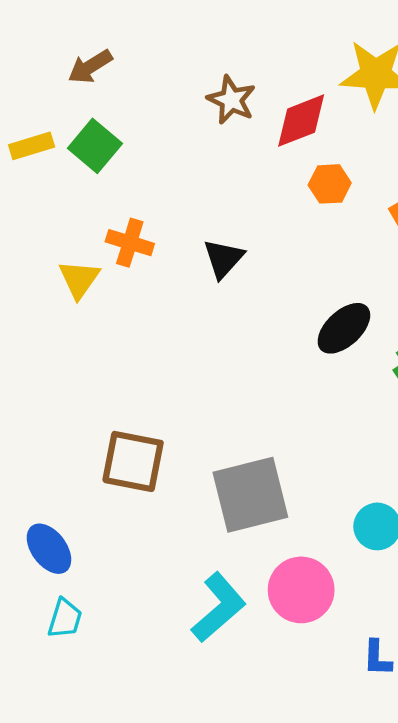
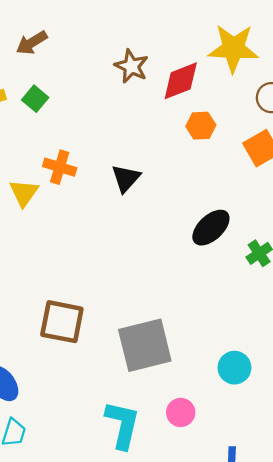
green square: (95, 146) -> (35, 99), size x0.7
pink circle: (301, 590) -> (181, 412), size x0.6
cyan L-shape: (219, 607) -> (122, 425), turned -36

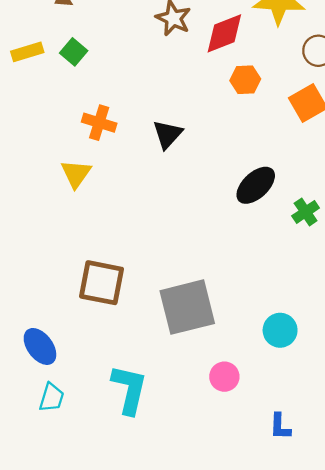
yellow triangle: (24, 193) -> (76, 174), moved
cyan L-shape: (122, 425) -> (129, 389), moved

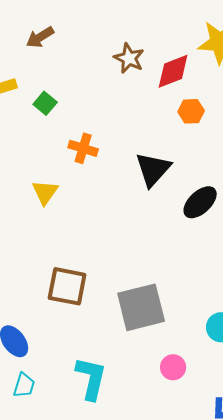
green square: (74, 52) -> (45, 103), moved
orange cross: (99, 123) -> (83, 148), moved
black triangle: (168, 134) -> (153, 169), moved, size x1.4

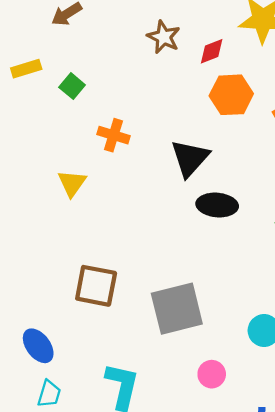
red diamond: (173, 71) -> (212, 51), size x0.7
orange hexagon: (191, 111) -> (231, 95), size x1.5
black ellipse: (200, 202) -> (217, 205), moved, turned 48

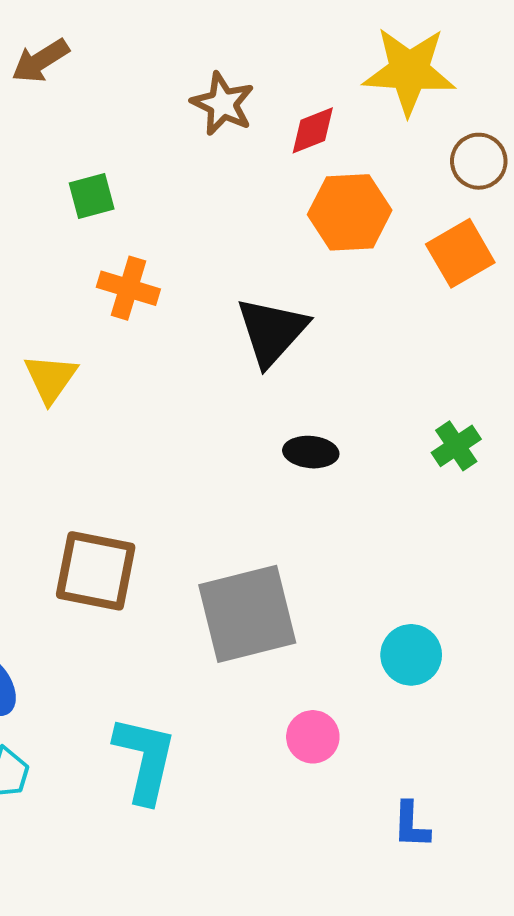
green square: (72, 86) -> (92, 196), moved, turned 35
black ellipse: (217, 205) -> (311, 452), moved, size x0.7

